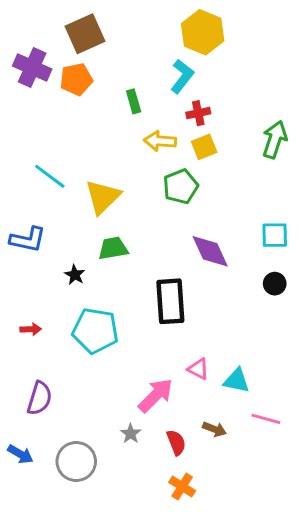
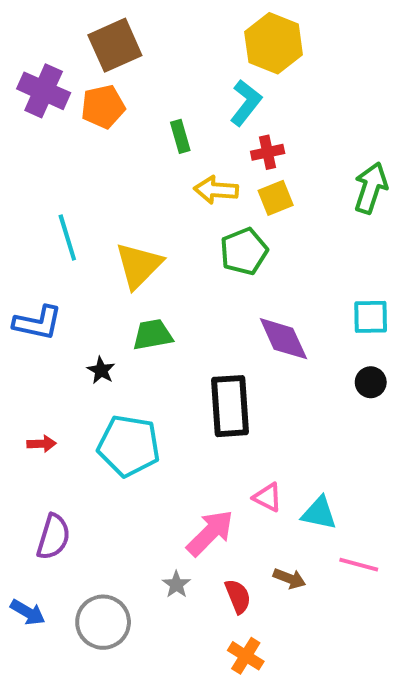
cyan line: (50, 176) -> (67, 238), turned 36

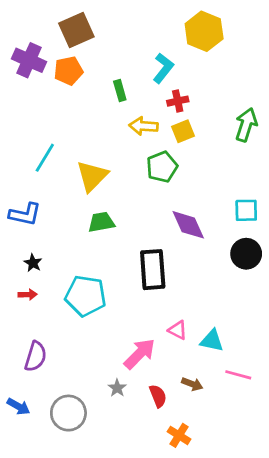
yellow hexagon: (274, 43) -> (204, 31), moved
cyan line: (67, 238) -> (45, 158), turned 48
black star: (101, 370) -> (33, 263), moved
black circle: (371, 382) -> (246, 254), size x1.5
orange cross: (246, 656) -> (179, 435), moved

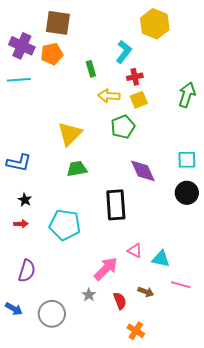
brown square: (76, 30) -> (58, 23), turned 32
cyan line: (45, 158) -> (19, 80), moved, turned 55

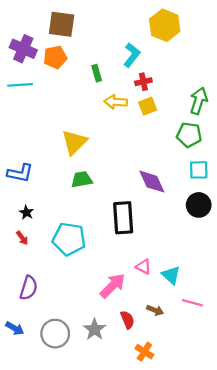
green pentagon: (123, 127) -> (189, 135), moved, turned 30
red arrow: (21, 224) -> (22, 238), turned 56
cyan triangle: (161, 259) -> (171, 275), turned 30
gray star: (89, 295) -> (95, 329), moved, size x1.5

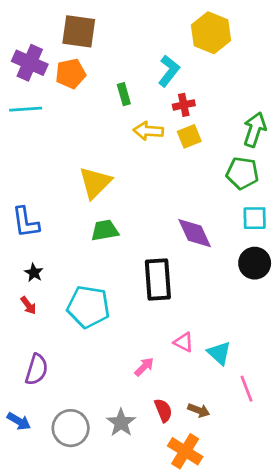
blue L-shape: (20, 173) -> (26, 222), turned 70
pink arrow: (113, 286) -> (144, 367), size x0.6
pink line: (192, 303) -> (246, 389), turned 54
brown arrow: (155, 310) -> (199, 410), moved
orange cross: (144, 352) -> (185, 451), size x1.4

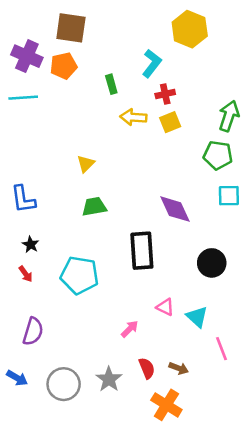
yellow triangle: (95, 183) -> (86, 164), size x0.6
black circle: (255, 263) -> (212, 263), moved

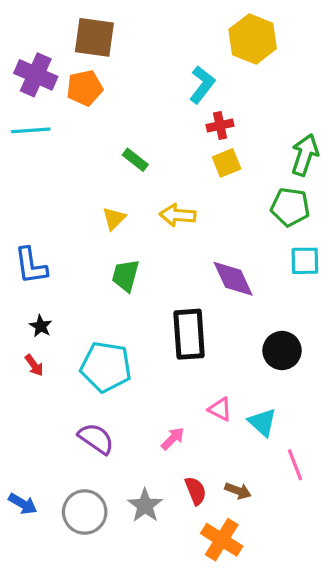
green rectangle: (111, 84) -> (135, 160), moved, turned -36
yellow arrow: (133, 117) -> (178, 215), moved
green trapezoid: (94, 207) -> (125, 276), turned -65
purple semicircle: (33, 331) -> (96, 439), moved, turned -72

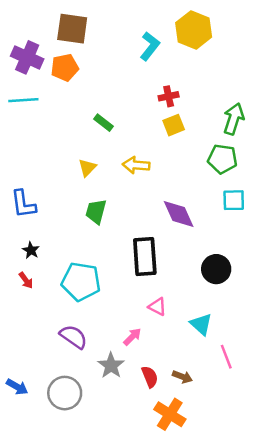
cyan L-shape: (202, 85) -> (150, 46), moved
pink triangle: (220, 409) -> (157, 307), moved
gray star: (145, 505) -> (111, 365), moved

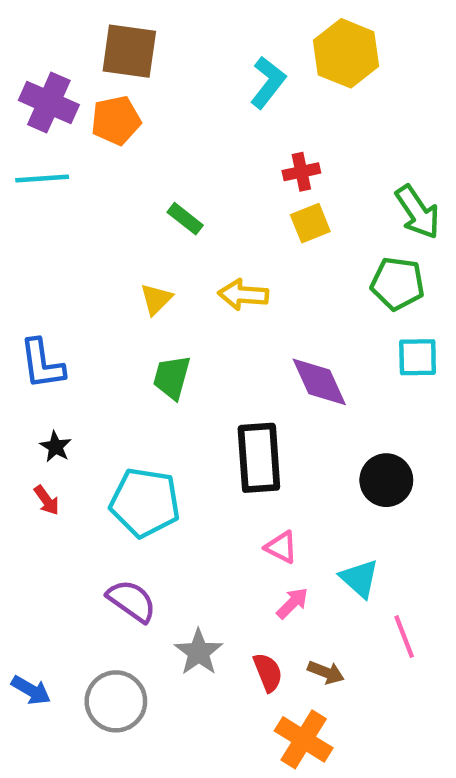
green arrow: (234, 119) -> (418, 212), turned 128
pink arrow: (132, 337) -> (292, 603), moved

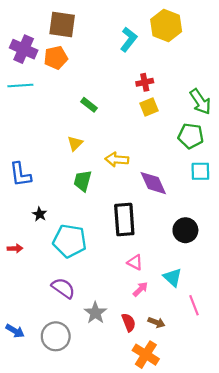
yellow arrow: (243, 295) -> (117, 159), moved
black star: (56, 447) -> (40, 214), moved
red arrow: (47, 500) -> (15, 248), moved, turned -56

